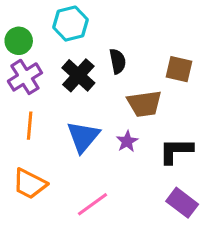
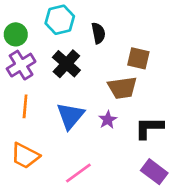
black semicircle: (118, 61) -> (98, 33), moved
brown square: (179, 69) -> (138, 58), moved

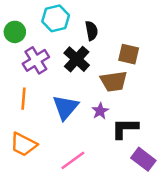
black cross: (66, 64) -> (77, 59), moved
purple cross: (21, 65) -> (36, 60), moved
black L-shape: (149, 128) -> (125, 128), moved

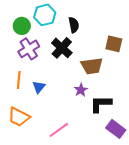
green circle: (15, 32) -> (22, 26), moved
brown square: (129, 54) -> (114, 44), moved
blue triangle: (66, 107) -> (39, 87), moved, size x0.6

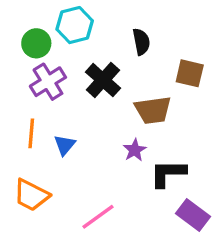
black semicircle: (74, 25) -> (141, 42), moved

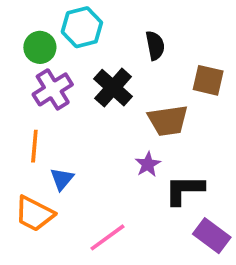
blue triangle: (65, 145) -> (62, 179), moved

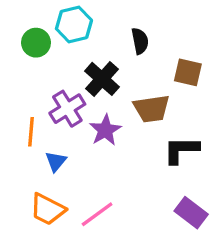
purple cross: (53, 89) -> (67, 109), moved
purple star: (148, 164) -> (105, 130), moved, size x1.4
black L-shape: (184, 190) -> (181, 150), moved
orange trapezoid: (34, 214) -> (48, 209), moved

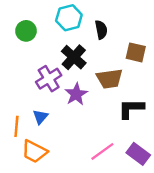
cyan hexagon: (74, 24) -> (69, 18), moved
orange line: (31, 132) -> (16, 126), moved
pink line: (97, 214) -> (102, 151), moved

